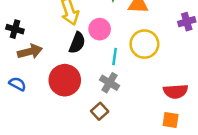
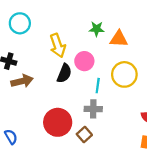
red circle: (65, 80) -> (58, 122), moved
gray cross: (110, 83) -> (93, 109), turned -30
blue semicircle: (17, 84) -> (11, 137), moved, turned 32

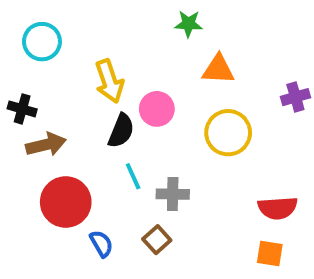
green star: (97, 29) -> (189, 24), moved
cyan line: (98, 86) -> (133, 176), moved, turned -32
red circle: (58, 122) -> (66, 202), moved
blue semicircle: (11, 137) -> (101, 244), moved

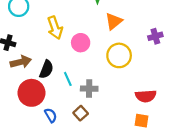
orange triangle: (218, 69) -> (114, 21), turned -42
black semicircle: (121, 131) -> (46, 69), moved

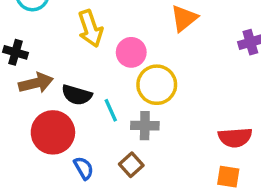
yellow circle: (119, 55) -> (157, 85), moved
black semicircle: (46, 69) -> (77, 95), turned 84

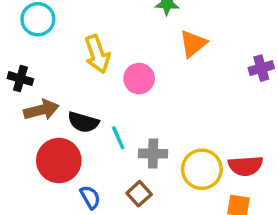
yellow circle: (157, 85) -> (202, 169), moved

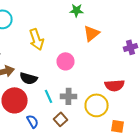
pink circle: (139, 79) -> (66, 61), moved
cyan line: (118, 138) -> (48, 96), moved
red semicircle: (245, 166) -> (114, 85), moved

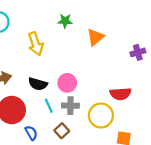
green star: (76, 10) -> (65, 21), moved
pink circle: (66, 61) -> (67, 83), moved
black semicircle: (28, 78) -> (38, 84), moved

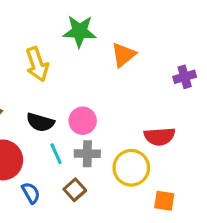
green star: (65, 21) -> (80, 31), size x1.5

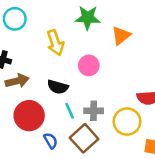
pink circle: (83, 121) -> (89, 65), moved
brown square: (75, 190) -> (84, 138), size x1.6

